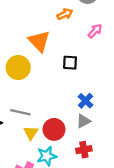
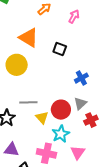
black square: (70, 63) -> (60, 49), turned 32
blue cross: (86, 101) -> (81, 78), turned 32
gray triangle: (83, 121) -> (80, 104), moved

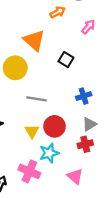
gray line: (28, 102) -> (36, 99), moved
gray triangle: (80, 104) -> (89, 124), moved
pink triangle: (78, 152) -> (75, 176), moved, turned -35

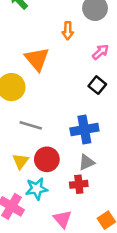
orange arrow: (58, 12) -> (68, 31), turned 112
black square: (66, 60) -> (97, 85), moved
blue cross: (84, 96) -> (84, 129), size x1.5

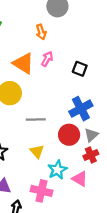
pink arrow: (100, 52) -> (47, 59), moved
red circle: (47, 159) -> (69, 135), moved
pink triangle: (62, 219) -> (80, 179), moved

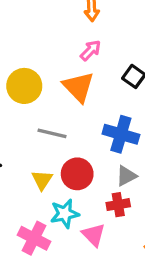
orange triangle: (23, 63) -> (78, 87), moved
blue cross: (81, 109) -> (121, 134), turned 30
red circle: (69, 135) -> (77, 174), moved

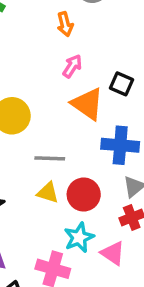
orange triangle: (78, 87) -> (88, 104), moved
yellow triangle: (42, 180) -> (48, 193), moved, turned -35

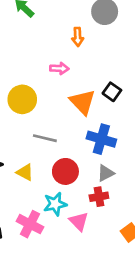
pink arrow: (72, 66) -> (59, 68), moved, turned 48
yellow triangle: (48, 193) -> (25, 172), moved

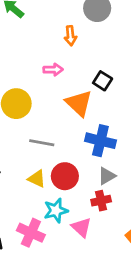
black square: (112, 92) -> (103, 81), moved
yellow triangle: (25, 172) -> (37, 179), moved

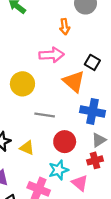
pink arrow: (53, 70) -> (52, 55), size x1.5
yellow triangle: (37, 179) -> (27, 148), moved

